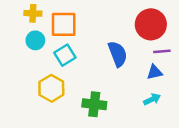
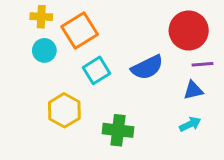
orange square: (64, 24) -> (80, 30), turned -32
blue semicircle: (118, 54) -> (147, 67), turned 85
cyan square: (65, 55) -> (97, 70), moved

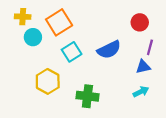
yellow cross: (41, 17) -> (23, 17), moved
red circle: (189, 30) -> (140, 22), size x0.6
purple line: (202, 64) -> (150, 47), turned -70

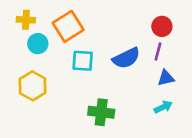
purple line: (150, 47) -> (158, 52), moved
cyan square: (72, 52) -> (83, 61), turned 36
yellow hexagon: (48, 81) -> (33, 86), moved

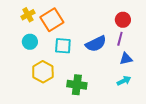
yellow cross: (26, 20) -> (28, 15), moved, turned -32
cyan circle: (38, 44) -> (30, 42), moved
yellow hexagon: (33, 86) -> (43, 72), moved

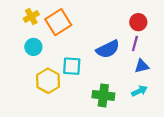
cyan square: (63, 46) -> (72, 66), moved
green cross: (77, 85) -> (103, 95), moved

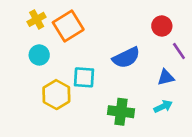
purple line: (135, 44) -> (179, 51), moved, turned -49

